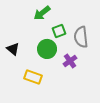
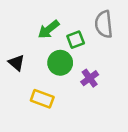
green arrow: (42, 13) -> (49, 29), moved
gray semicircle: (81, 37) -> (104, 24), moved

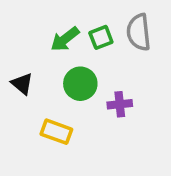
green square: (76, 40) -> (101, 37), moved
purple cross: (90, 78) -> (120, 104), turned 30

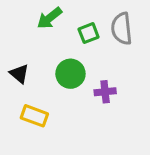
green arrow: (65, 39) -> (49, 18), moved
yellow rectangle: (56, 132) -> (34, 116), moved

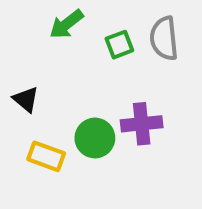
green circle: (70, 74) -> (95, 138), moved
purple cross: (105, 92) -> (142, 124), size x1.4

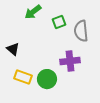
gray semicircle: (164, 38) -> (81, 31), moved
green circle: (95, 138) -> (47, 79), moved

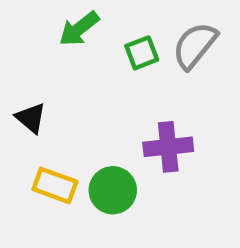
gray semicircle: (81, 31) -> (195, 46), moved, turned 45

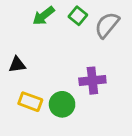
green square: (142, 53) -> (78, 16), moved, turned -30
black triangle: (31, 118) -> (17, 65), turned -48

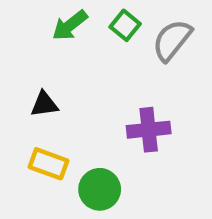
black triangle: (17, 65) -> (44, 104), moved
green circle: (62, 104) -> (100, 189), moved

